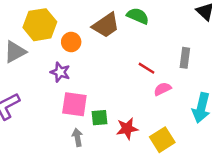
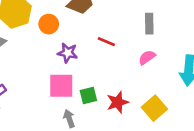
gray rectangle: (185, 58) -> (149, 24), moved
red line: (147, 68) -> (106, 42), moved
purple star: (60, 72) -> (68, 53), moved

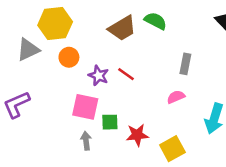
orange circle: (49, 24) -> (69, 57), moved
red line: (106, 42) -> (126, 74), moved

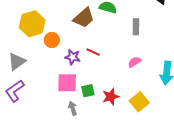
gray triangle: (28, 50) -> (17, 62), moved
orange circle: (69, 57) -> (52, 40), moved
gray rectangle: (185, 64) -> (136, 27), moved

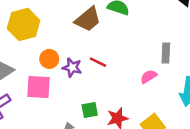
gray rectangle: (136, 27) -> (166, 53), moved
orange circle: (52, 40) -> (49, 59), moved
pink square: (67, 83) -> (38, 87), moved

